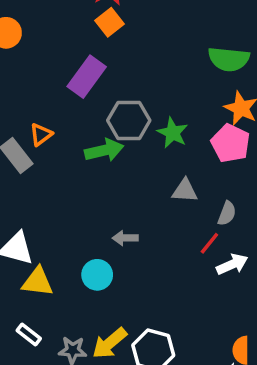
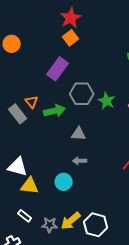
orange triangle: (41, 135) -> (32, 102), turned -32
green arrow: (104, 150) -> (55, 111), moved
gray triangle: (185, 191) -> (79, 134), moved

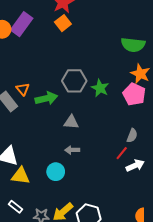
purple rectangle: (58, 69) -> (22, 24), moved

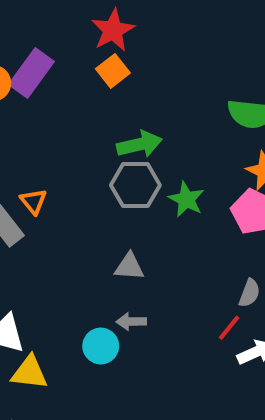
green arrow: (46, 98) -> (139, 144), moved
cyan circle: (56, 172) -> (101, 346), moved

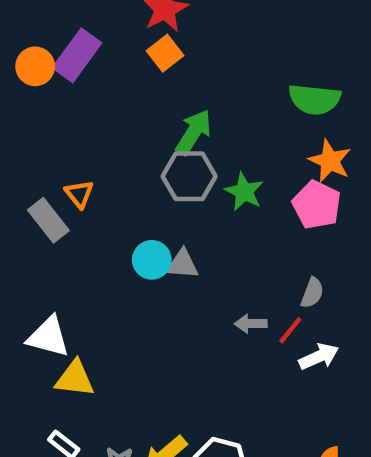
green arrow: (139, 144) -> (194, 132), turned -45
gray arrow: (131, 322) -> (251, 324), moved
cyan circle: (101, 346) -> (152, 260), moved

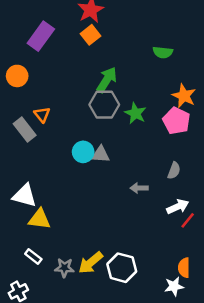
orange circle: (35, 66) -> (17, 76), moved
green semicircle: (314, 99) -> (163, 52), moved, size x0.7
red line: (290, 330) -> (188, 220), moved

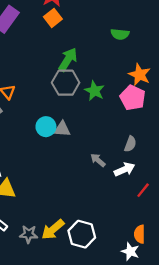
gray arrow: (139, 188) -> (98, 160), turned 42
white arrow: (178, 207) -> (125, 169), moved
white star: (174, 286) -> (130, 251), turned 30

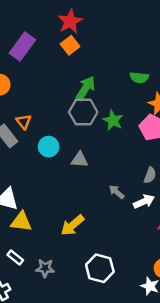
green semicircle: (120, 34) -> (139, 77), moved
cyan circle: (46, 127) -> (49, 147), moved
yellow arrow: (53, 230) -> (72, 225), moved

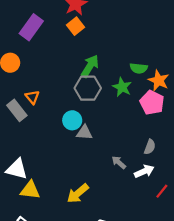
green semicircle: (139, 77) -> (139, 68), moved
green star: (113, 120) -> (122, 87), moved
cyan circle: (49, 147) -> (72, 120), moved

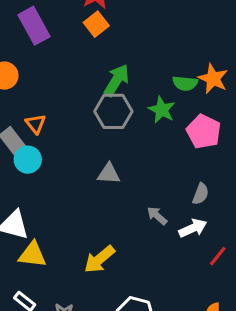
purple rectangle: (31, 27) -> (34, 26), turned -65
orange star: (159, 80) -> (213, 79), moved
cyan circle: (72, 120) -> (28, 160), moved

